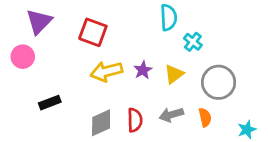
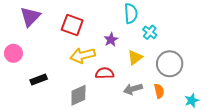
pink circle: (23, 57) -> (13, 53), moved
purple star: (143, 70) -> (111, 40), moved
red semicircle: (135, 120) -> (105, 73), moved, turned -90

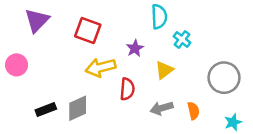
gray circle: (170, 64) -> (224, 78), moved
red semicircle: (105, 73) -> (127, 89), turned 96
black rectangle: (39, 79) -> (46, 109), moved
gray diamond: (78, 95) -> (78, 108), moved

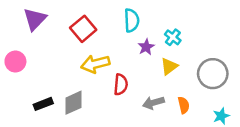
cyan semicircle: (159, 17) -> (132, 20), moved
red square: (88, 31) -> (83, 29), turned 30
purple star: (135, 48) -> (146, 47), moved
yellow triangle: (164, 70) -> (169, 66), moved

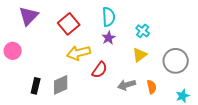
purple star: (146, 47) -> (109, 38), moved
red semicircle: (121, 85) -> (100, 70), turned 30
black rectangle: (43, 104) -> (36, 86), turned -56

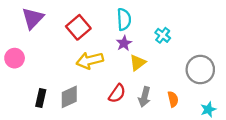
yellow triangle: (140, 55) -> (138, 63), moved
red semicircle: (100, 70) -> (117, 93), moved
gray arrow: (127, 85) -> (144, 97), turned -60

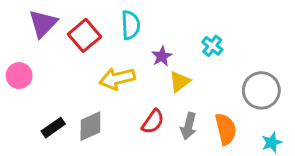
cyan semicircle: (124, 19) -> (131, 25), moved
red square: (78, 27) -> (84, 35), moved
black rectangle: (41, 98) -> (53, 128), turned 42
orange semicircle: (173, 99) -> (226, 129), size x1.5

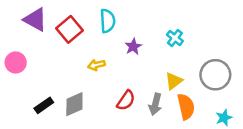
purple triangle: (43, 24) -> (35, 20), turned -45
yellow arrow: (117, 79) -> (97, 65), size x0.6
yellow triangle: (180, 82) -> (174, 81), moved

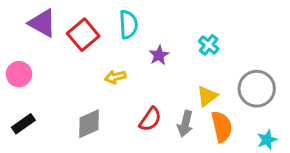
black rectangle: (44, 105) -> (23, 124), moved

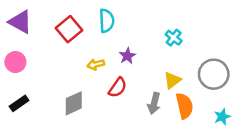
purple triangle: (42, 23) -> (20, 22), moved
purple star: (159, 55) -> (127, 56), moved
red semicircle: (150, 119) -> (118, 88), moved

